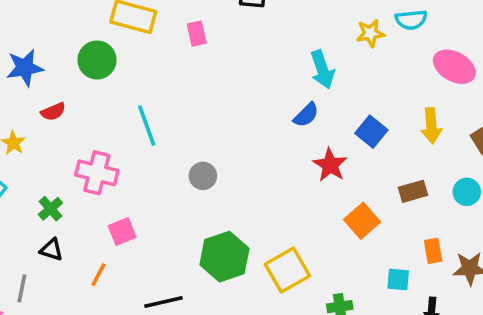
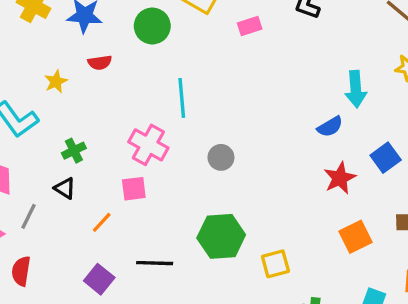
pink rectangle: (197, 34) -> (250, 26), turned 70
pink cross: (97, 173) -> (148, 145), moved
yellow square: (287, 270) -> (275, 264), size x0.7

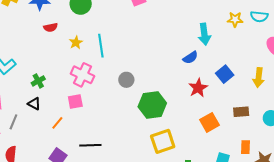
yellow star: (56, 82) -> (76, 43), moved
green hexagon: (221, 236) -> (152, 105), moved
yellow square: (275, 264) -> (163, 141), size x1.4

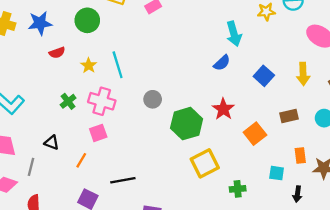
green cross: (38, 81) -> (68, 101), moved
red star: (198, 88) -> (223, 109), moved

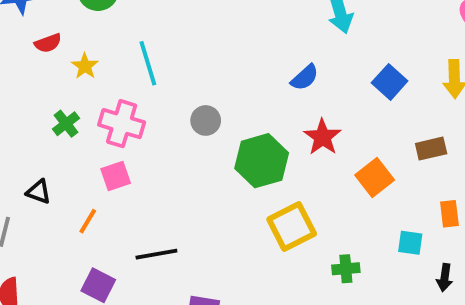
blue semicircle: (222, 63) -> (305, 77), moved
yellow star: (89, 65) -> (85, 66), moved

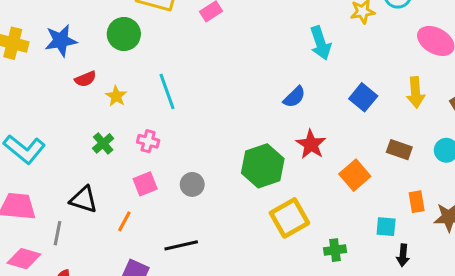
gray circle: (206, 120) -> (192, 184), moved
pink cross: (122, 124) -> (148, 141), size x0.6
brown rectangle: (431, 149) -> (399, 150), turned 35
black triangle: (39, 192) -> (84, 199), size x1.4
black arrow: (445, 278) -> (403, 255), moved

